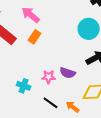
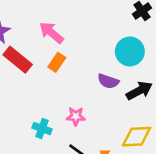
purple semicircle: (68, 73) -> (108, 81), moved

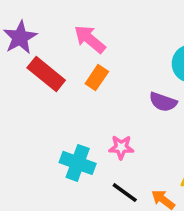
cyan cross: (42, 129) -> (78, 163), size x1.4

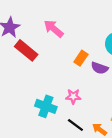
orange rectangle: (97, 78) -> (81, 58), moved

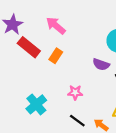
orange rectangle: (81, 58) -> (56, 56), moved
cyan cross: (46, 106) -> (36, 104), moved, turned 30

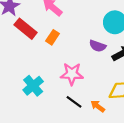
pink star: (75, 93) -> (72, 74), size x1.5

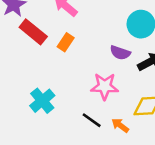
pink star: (72, 74) -> (105, 86), moved

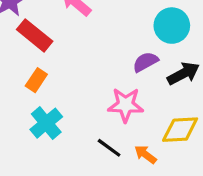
orange rectangle: (66, 42) -> (36, 80), moved
purple semicircle: (120, 53) -> (145, 62), turned 132

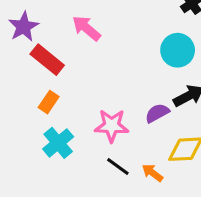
purple semicircle: (145, 62) -> (157, 113), moved
pink star: (126, 105) -> (112, 126), moved

